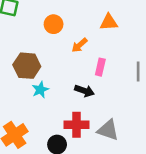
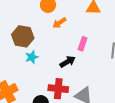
orange arrow: (79, 45) -> (59, 23), moved
black arrow: (84, 91) -> (68, 62), turned -56

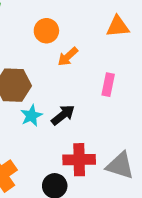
black arrow: (68, 62) -> (63, 115), moved

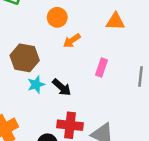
black arrow: (63, 115) -> (62, 87), turned 72

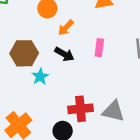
black arrow: (62, 87) -> (64, 54), moved

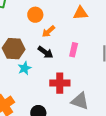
red cross: (81, 109) -> (60, 83), moved

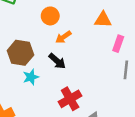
pink rectangle: (74, 50) -> (118, 44), moved
red cross: (60, 83) -> (70, 99), turned -36

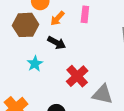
pink rectangle: (118, 44) -> (85, 14), moved
brown hexagon: (20, 53) -> (25, 25), moved

